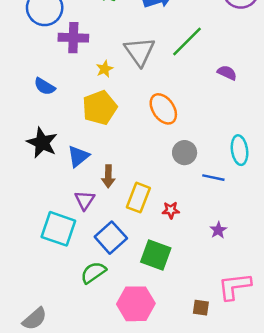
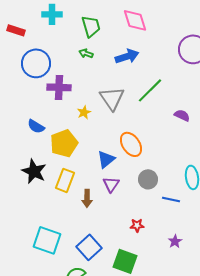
yellow pentagon: (100, 108) -> (64, 143), moved
blue triangle: (78, 156) -> (106, 159), moved
yellow rectangle: (138, 198) -> (65, 180), moved
purple triangle: (85, 200) -> (111, 184), moved

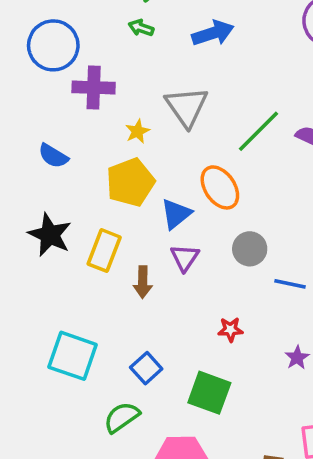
green line: (150, 90) -> (258, 131), moved
yellow pentagon: (64, 143) -> (130, 182), moved
blue square: (89, 247) -> (146, 368), size x0.7

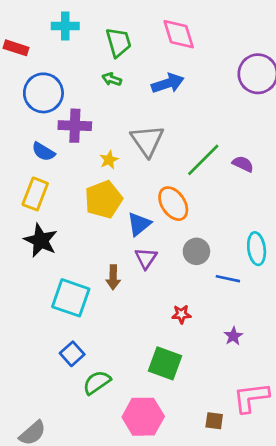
blue semicircle: (53, 156) -> (43, 152), moved
yellow rectangle: (104, 251) -> (35, 194), moved
cyan square: (73, 356) -> (71, 298), moved
blue square: (146, 368) -> (72, 354), moved

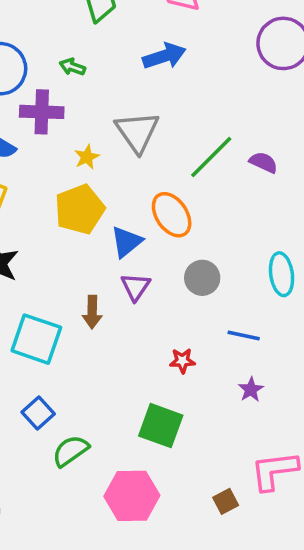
green arrow: (112, 79) -> (72, 67), moved
blue line: (228, 279) -> (244, 335), moved
brown square: (214, 421) -> (226, 501), turned -36

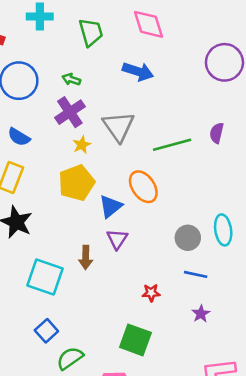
blue arrow: (164, 56) -> (138, 71), turned 36
purple cross: (42, 112) -> (70, 112), moved, turned -36
green line: (211, 157) -> (172, 145), turned 30
purple semicircle: (263, 162) -> (217, 133), moved, turned -102
gray circle: (202, 278) -> (188, 238), moved

